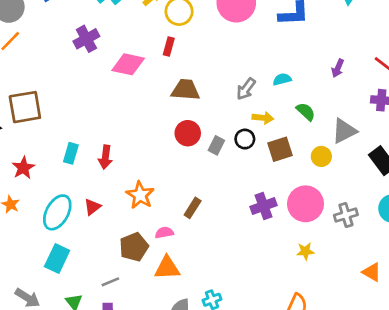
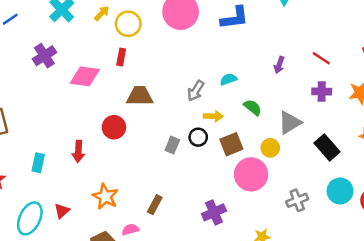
red circle: (188, 133) -> (114, 127), moved
red arrow: (105, 157) -> (78, 151), moved
pink circle: (305, 204) -> (251, 174), moved
purple cross: (264, 206) -> (214, 212), moved

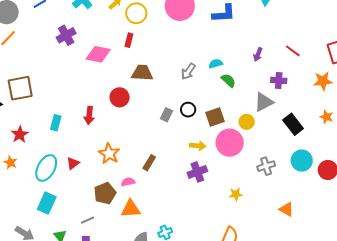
purple cross: (322, 91) -> (279, 80), moved
green semicircle: (253, 107) -> (228, 80), moved
yellow arrow: (213, 116) -> (198, 146), moved

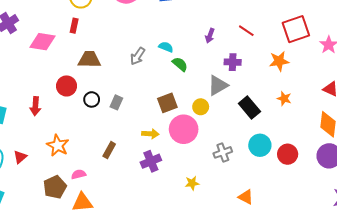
cyan semicircle: (216, 64) -> (166, 47), turned 40
black circle: (188, 110) -> (92, 99), moved
brown rectangle: (149, 163) -> (109, 150), moved

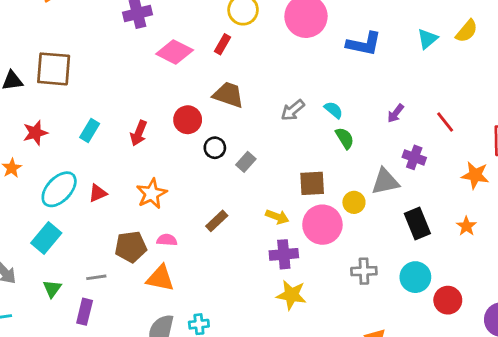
purple cross: (151, 161) -> (284, 254), moved
yellow star: (192, 183) -> (291, 295), moved, size x1.5

